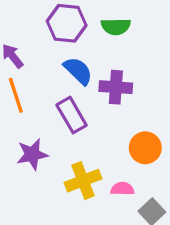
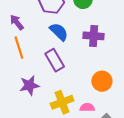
purple cross: (116, 87) -> (94, 36), moved

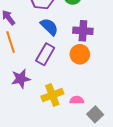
purple rectangle: (55, 60) -> (45, 54), turned 60
orange circle: (102, 81) -> (80, 54), moved

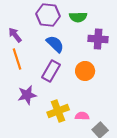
purple cross: (83, 31) -> (98, 39), moved

